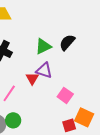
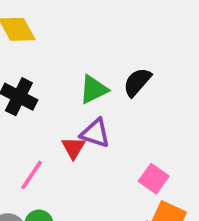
pink square: (65, 95) -> (154, 179), moved

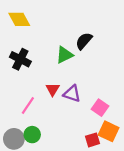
black semicircle: (137, 82) -> (84, 41), moved
purple triangle: (95, 133) -> (72, 94), moved

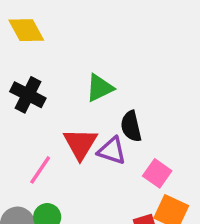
black semicircle: (84, 41) -> (131, 126), moved, turned -54
red triangle: (53, 89) -> (80, 144), size x1.5

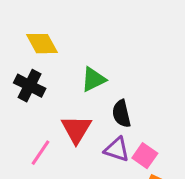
yellow diamond: (26, 30) -> (42, 44), moved
purple triangle: (112, 151) -> (117, 149), moved

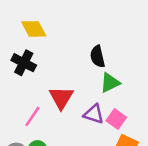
green triangle: (93, 79) -> (110, 83), moved
black semicircle: (121, 114) -> (97, 56), moved

